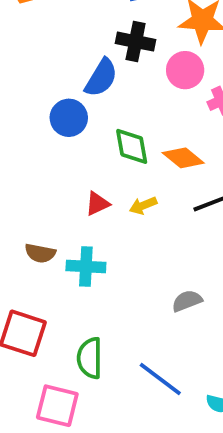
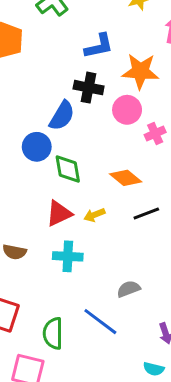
green diamond: (132, 146) -> (68, 169), moved
red triangle: (97, 204) -> (59, 213), size x1.4
cyan cross: (86, 267) -> (68, 256), moved
blue line: (160, 379) -> (100, 322), moved

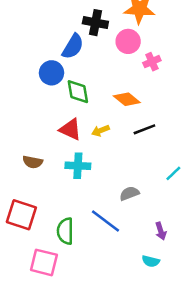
red triangle: (59, 213) -> (70, 129), turned 50

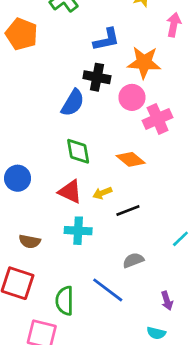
pink cross: (152, 62) -> (158, 119), size x1.5
blue circle: (51, 73) -> (18, 178), moved
black line: (144, 129) -> (128, 211), moved
brown semicircle: (33, 162) -> (30, 241), moved

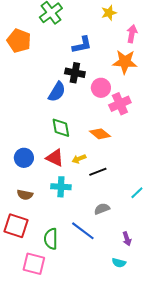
orange star: (144, 62) -> (125, 62), moved
blue circle: (18, 178) -> (24, 158), moved

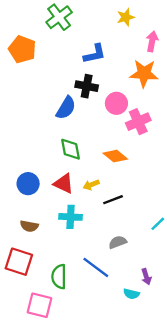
cyan semicircle: (119, 263) -> (131, 294), moved

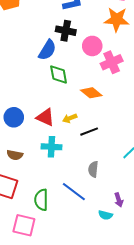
green diamond: (71, 149) -> (59, 74), moved
gray semicircle: (118, 242) -> (93, 169), turned -63

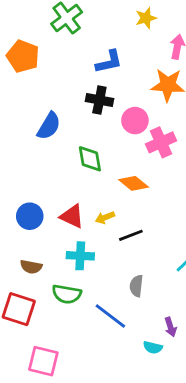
blue semicircle: (47, 50) -> (49, 126), moved
green semicircle: (41, 200) -> (67, 294), moved, turned -80

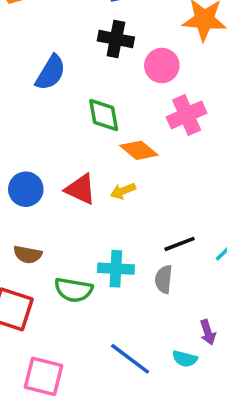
pink cross: (161, 142) -> (187, 115), moved
orange diamond: (134, 183) -> (139, 150), moved
black line: (131, 235) -> (180, 244), moved
cyan cross: (80, 256) -> (116, 269), moved
blue line: (110, 316) -> (130, 359), moved

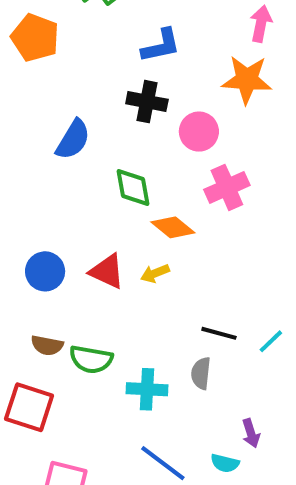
black line: (180, 244) -> (219, 333), turned 36
cyan cross: (116, 269) -> (147, 389), moved
green semicircle: (74, 290) -> (91, 359), moved

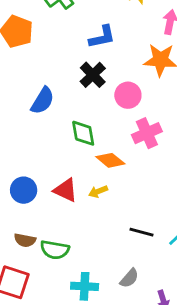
black cross: (147, 102) -> (93, 75), turned 35
gray semicircle: (201, 373) -> (129, 278), moved, turned -145
cyan cross: (147, 389) -> (85, 286), moved

